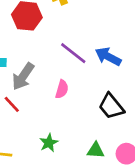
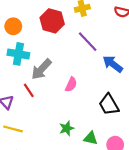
purple line: (73, 53) -> (88, 42), moved
green star: (49, 143) -> (67, 128), moved

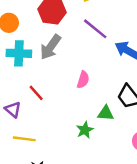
gray arrow: (41, 69) -> (51, 47), moved
green triangle: (91, 138) -> (106, 113), moved

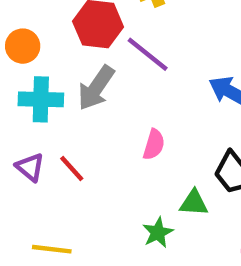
purple line: (95, 29) -> (148, 54), moved
purple triangle: (13, 110) -> (30, 167), moved

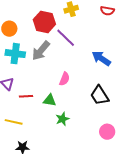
red line: (72, 168) -> (26, 96), moved, turned -56
green triangle: (194, 203) -> (50, 100), moved

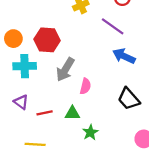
red hexagon: (44, 22) -> (47, 40), moved
purple line: (66, 38) -> (113, 26), moved
gray arrow: (41, 51) -> (65, 69), moved

